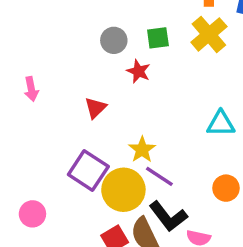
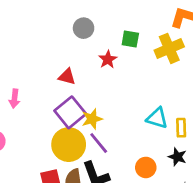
gray circle: (114, 40) -> (84, 28), moved
pink arrow: (31, 89) -> (14, 99), moved
red triangle: (95, 108) -> (67, 77), turned 42
purple square: (88, 170) -> (70, 112), moved

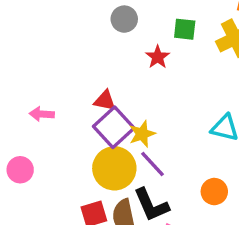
red triangle: (67, 77) -> (105, 101), moved
pink arrow: (14, 99) -> (42, 114), turned 90

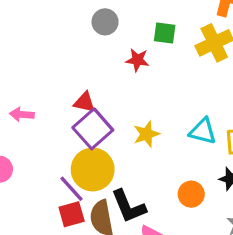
red star: (158, 57) -> (137, 60), turned -30
yellow star: (142, 134) -> (146, 134), moved
purple line: (152, 164) -> (71, 189), moved

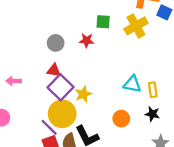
gray circle: (105, 22) -> (56, 43), moved
yellow star: (146, 134) -> (83, 94), moved
orange circle: (191, 194) -> (121, 119), moved

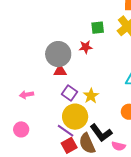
gray circle: (56, 43) -> (58, 54), size x1.6
red triangle: (54, 70) -> (60, 71), moved
purple square: (60, 87) -> (70, 93), size x0.7

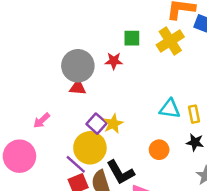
purple square: (70, 93) -> (97, 124), moved
pink arrow: (26, 95) -> (42, 121), moved, turned -40
pink circle: (21, 129) -> (19, 156), size x1.6

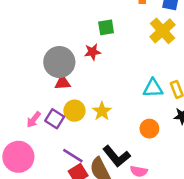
yellow cross: (170, 41) -> (163, 31), moved
purple square: (97, 124) -> (55, 119), moved
yellow circle: (90, 148) -> (74, 111), moved, size x0.7

